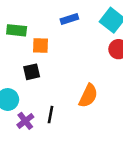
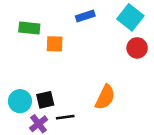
black square: (32, 72) -> (45, 100), moved
black line: (51, 115) -> (65, 117), turned 72

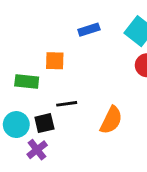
green rectangle: (29, 28) -> (27, 82), moved
black line: (65, 117) -> (67, 104), moved

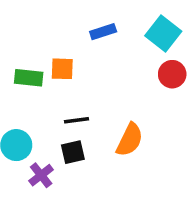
green rectangle: (27, 82) -> (29, 78), moved
black square: (44, 123) -> (73, 152), moved

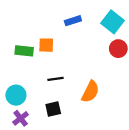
black square: (73, 152) -> (53, 109), moved
purple cross: (41, 175) -> (21, 118), moved

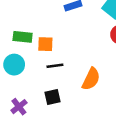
orange square: (46, 45) -> (45, 44), moved
cyan circle: (16, 95) -> (14, 65), moved

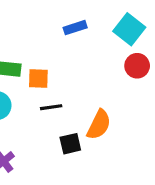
black square: (53, 97) -> (70, 144), moved

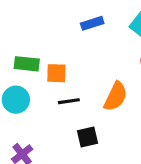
orange semicircle: (99, 125) -> (116, 97), moved

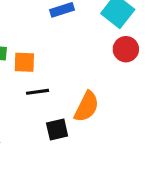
orange semicircle: (116, 97) -> (87, 107), moved

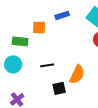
orange square: (24, 62) -> (39, 27), moved

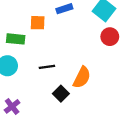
black square: (59, 88) -> (61, 94), turned -32

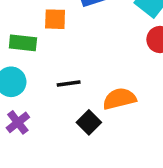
orange semicircle: (82, 77) -> (119, 99), turned -130
purple cross: (12, 106) -> (18, 122), moved

